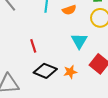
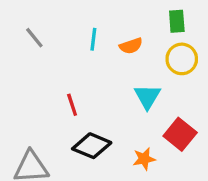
orange star: (70, 72) -> (144, 159), moved

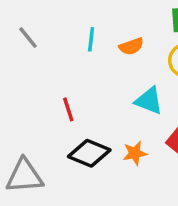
cyan triangle: (147, 97) -> (149, 101), turned -40
orange star: (144, 159) -> (135, 153), moved

